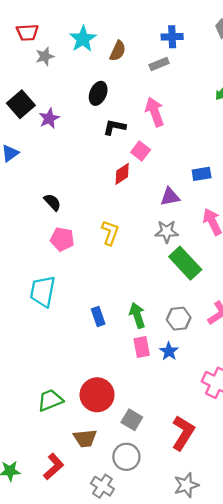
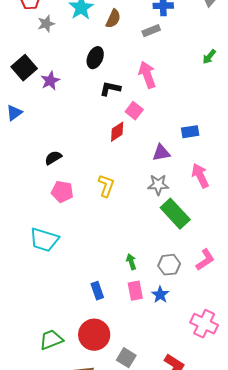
black semicircle: (52, 202) -> (53, 158), turned -78
cyan trapezoid: (43, 291) -> (44, 240), turned -84
green arrow: (137, 315) -> (131, 262), size x0.7
blue rectangle: (98, 316) -> (97, 291), moved

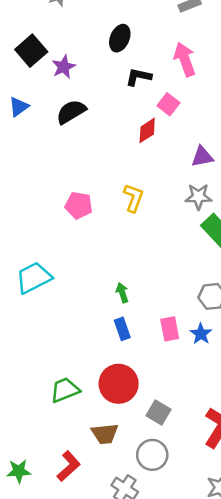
black semicircle: (53, 158) -> (71, 112), moved, size x1.4
cyan trapezoid: (44, 240) -> (34, 278), moved, turned 136
green arrow: (131, 262) -> (122, 293), moved

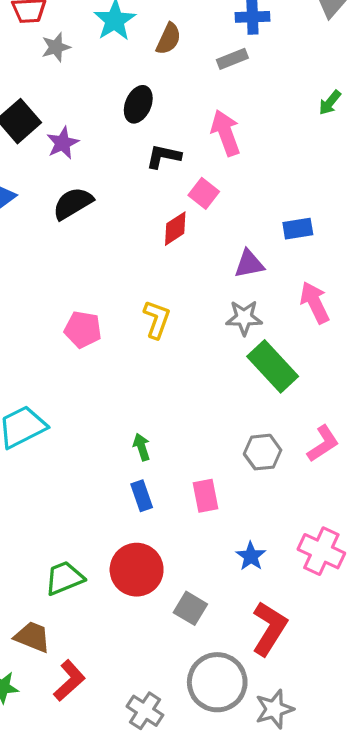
blue star: (201, 334) -> (251, 556), moved
brown trapezoid: (105, 434) -> (32, 637), moved, turned -152
gray circle: (152, 455) -> (217, 682), moved, size x1.4

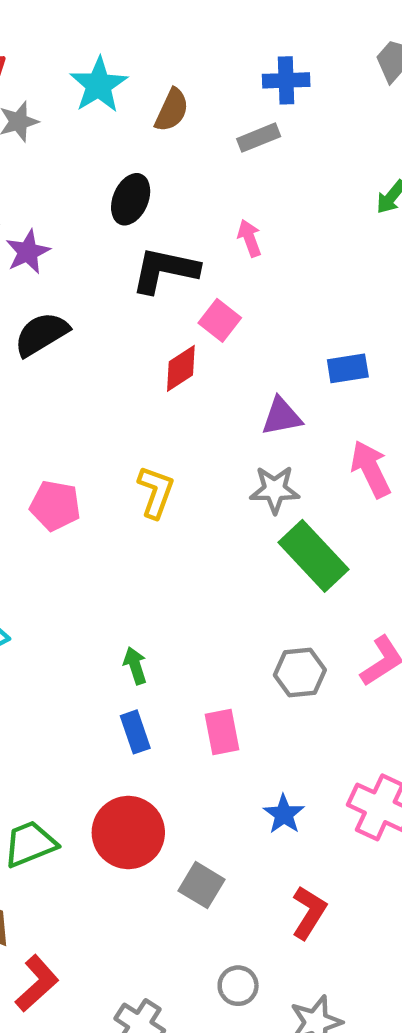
pink arrow: (226, 133) -> (249, 238), size x0.6
black L-shape: (163, 156) -> (165, 270), size x1.4
red L-shape: (269, 628) -> (309, 913), size x0.7
gray circle: (217, 682) -> (238, 986), size x0.5

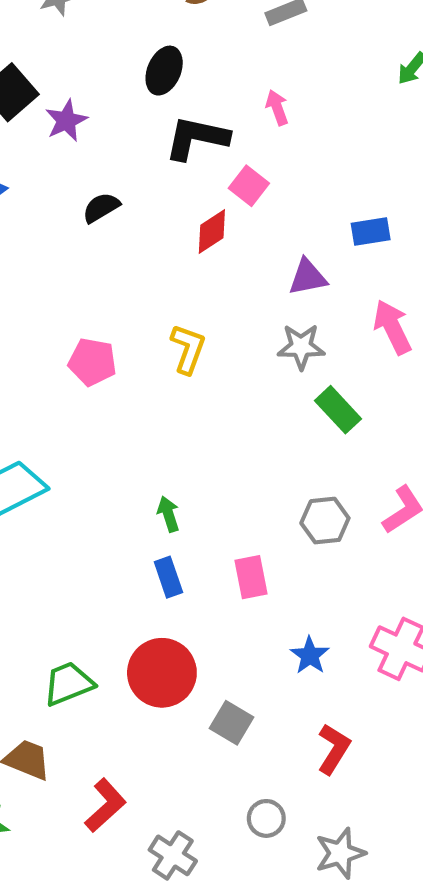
black semicircle: (41, 334) -> (101, 208), moved, size x0.7
green rectangle: (313, 556) -> (338, 410), size x0.7
red L-shape: (37, 983) -> (105, 805), moved

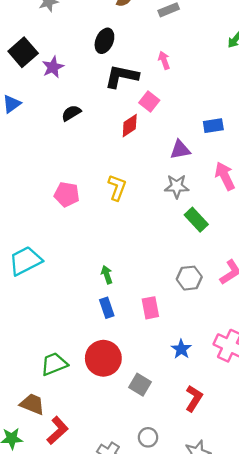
red L-shape: (105, 805) -> (57, 430), moved
gray circle: (266, 818) -> (148, 437), moved

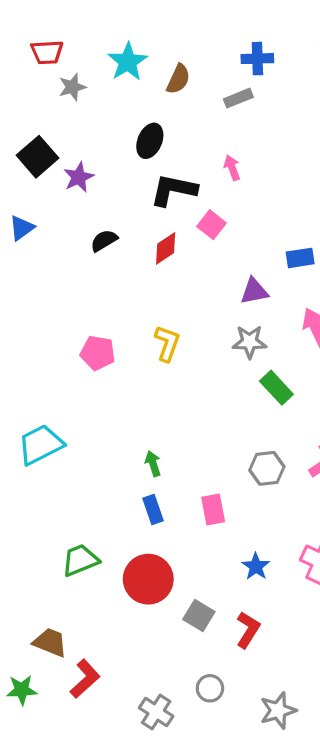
red diamond: (130, 126) -> (166, 248), moved
green trapezoid: (54, 364) -> (80, 560), moved
red L-shape: (194, 398) -> (248, 630), moved

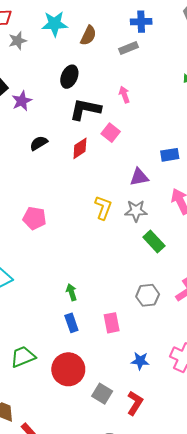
cyan star: (128, 62) -> (55, 24), turned 30
yellow L-shape: (167, 343) -> (103, 208), moved
blue star: (256, 566) -> (140, 361), turned -30

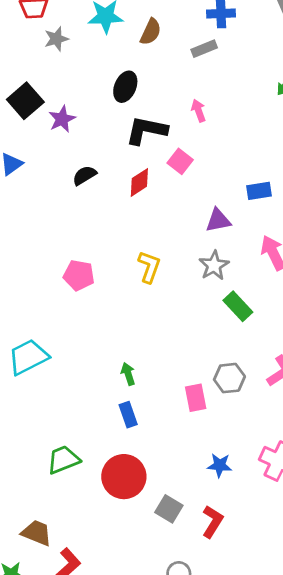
yellow L-shape: (103, 208) -> (149, 267), moved
gray star: (136, 211) -> (214, 265), turned -30
pink rectangle: (112, 323) -> (196, 398), moved

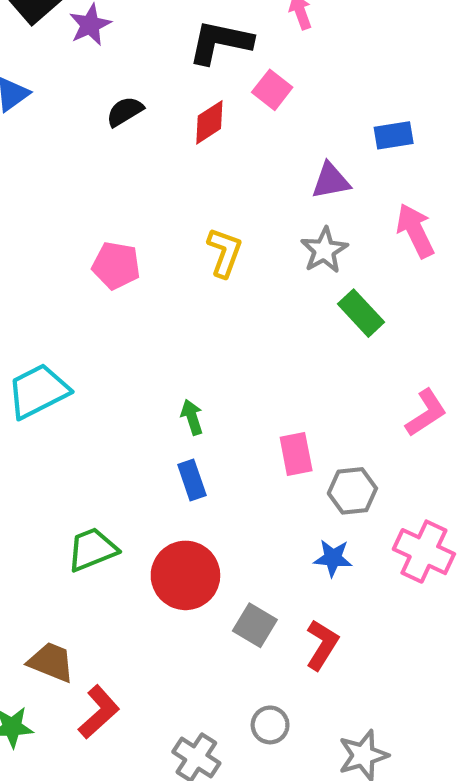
gray hexagon: (229, 378) -> (352, 491), moved

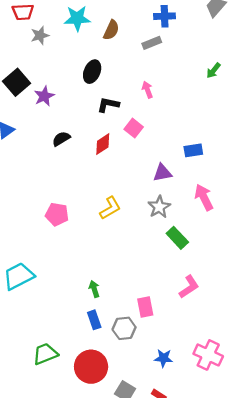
black L-shape: (220, 42) -> (108, 105), size x0.7
yellow L-shape: (225, 252) -> (110, 208), turned 40
pink L-shape: (426, 413) -> (189, 287), moved
gray hexagon: (352, 491) -> (124, 328), moved

